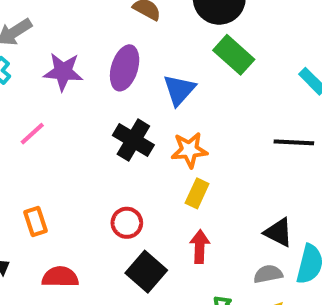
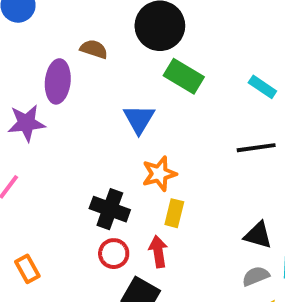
purple ellipse: (125, 68) -> (58, 81), moved
black cross: (133, 140) -> (110, 209), moved
red arrow: (200, 247) -> (158, 252), moved

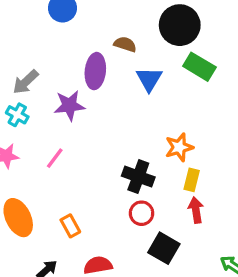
blue triangle: (139, 119) -> (149, 79), moved
red arrow: (158, 252) -> (196, 210), moved

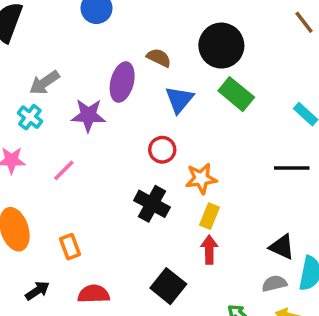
red circle: (142, 213) -> (162, 150), moved

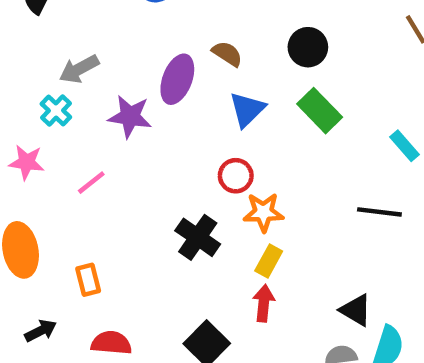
black circle: (221, 46) -> (308, 47), size x0.7
red circle: (162, 150) -> (236, 176), moved

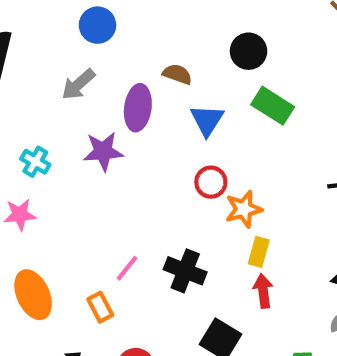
gray arrow: (79, 69) -> (78, 84), moved
pink line: (91, 183) -> (127, 268), moved
black cross: (198, 237) -> (185, 271), moved

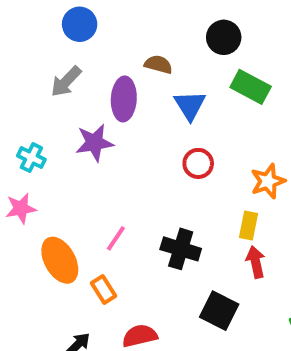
orange star: (244, 209) -> (268, 181), moved
pink line: (127, 268) -> (116, 238), moved
orange ellipse: (33, 295) -> (60, 260), moved

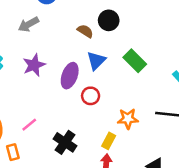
black circle: (224, 37) -> (109, 20), moved
purple ellipse: (124, 99) -> (70, 76), moved
purple star: (94, 143) -> (34, 65), turned -30

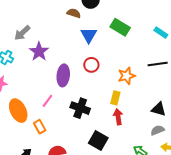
gray arrow: (28, 24) -> (22, 33), moved
purple ellipse: (70, 76) -> (63, 75), moved

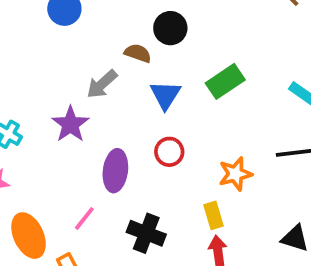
green rectangle: (120, 27) -> (225, 81), turned -66
gray arrow: (22, 33) -> (102, 84), moved
yellow rectangle: (115, 98) -> (214, 215), turned -32

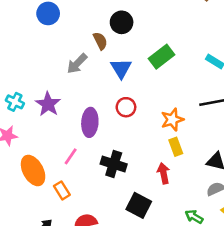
brown semicircle: (138, 53) -> (100, 41), turned 48
purple star: (70, 124) -> (48, 104), moved
yellow rectangle: (214, 215) -> (176, 147), moved

